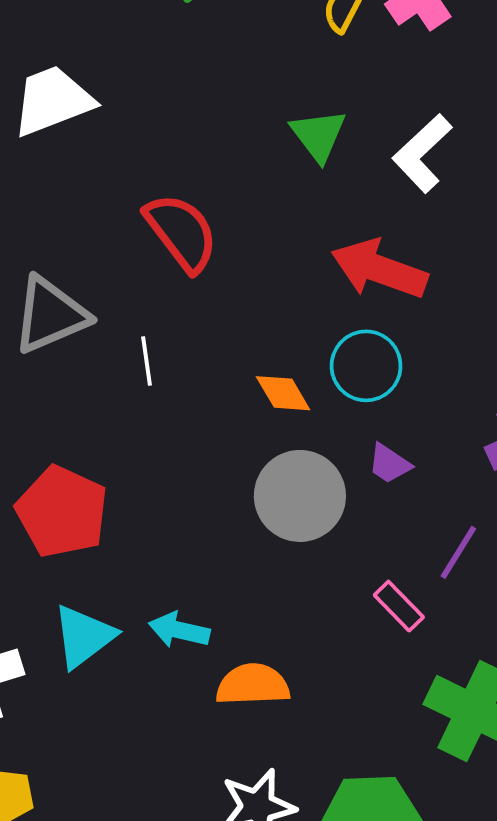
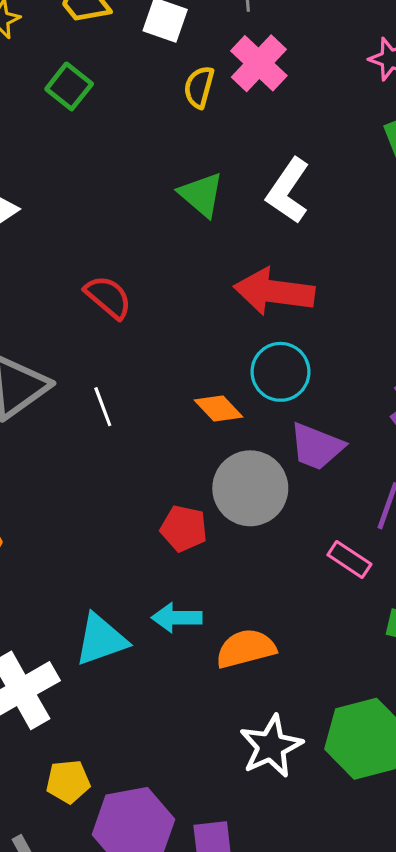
red semicircle: (181, 232) -> (108, 297), size x0.7
purple trapezoid: (389, 464) -> (317, 447), size x1.5
red pentagon: (62, 512) -> (184, 528), moved, size x0.6
cyan triangle: (84, 636) -> (101, 640), turned 30

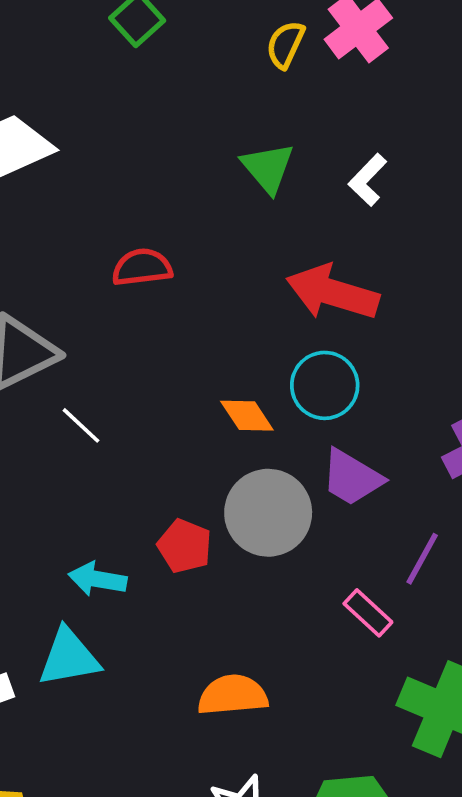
white L-shape: (288, 191) -> (368, 180), size x0.7
red semicircle: (108, 297) -> (142, 267), turned -57
white line: (103, 407) -> (81, 425), moved, turned -36
cyan arrow: (177, 618) -> (97, 579), moved

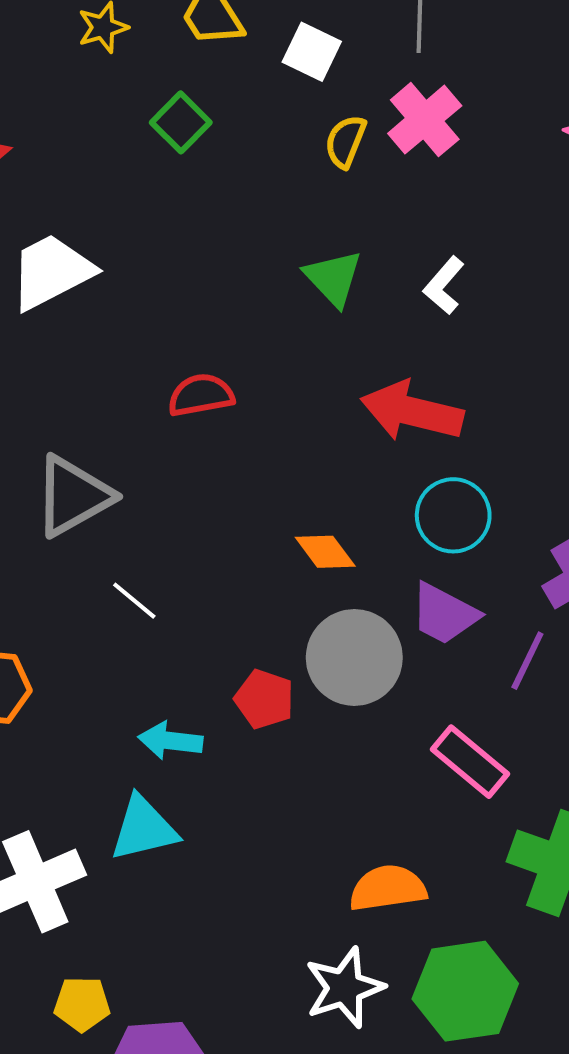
cyan circle: (325, 385) -> (453, 515), moved
white line: (81, 425) -> (134, 601), moved
purple line: (422, 559) -> (527, 661), moved
pink rectangle: (368, 613) -> (470, 762), size x1.4
orange semicircle: (233, 695) -> (388, 888), moved

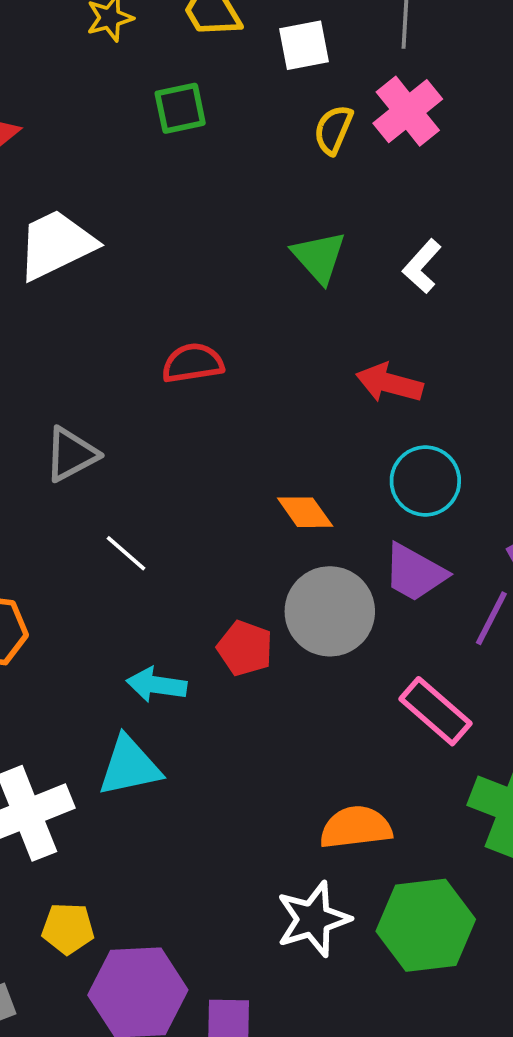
white square: (312, 52) -> (304, 45), turned -38
green square: (181, 122) -> (180, 108), turned 32
red arrow: (412, 411) -> (389, 383), size x0.7
gray triangle: (73, 496) -> (71, 454), size x0.7

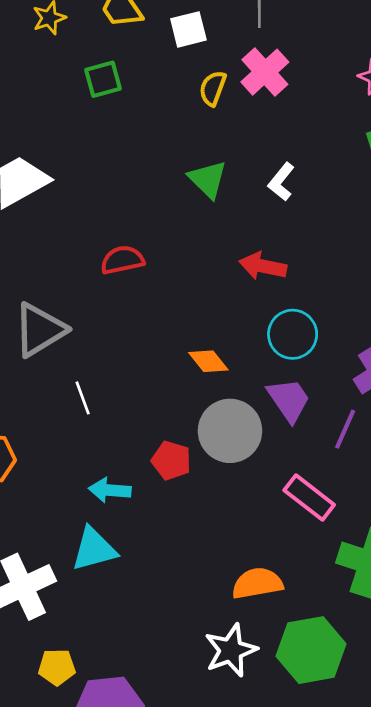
gray triangle: (71, 454) -> (40, 330), size x1.4
white line: (126, 553) -> (83, 398), turned 32
purple trapezoid: (415, 573) -> (289, 400), turned -150

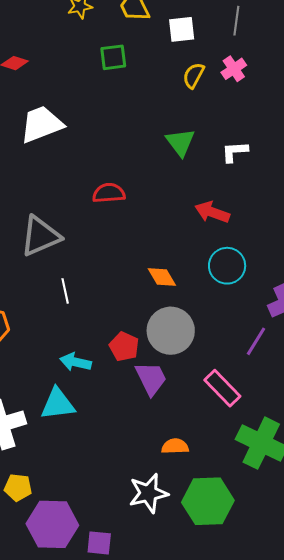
pink cross: (265, 72) -> (234, 69), size x0.7
white L-shape: (281, 182) -> (235, 152), turned 40
purple trapezoid: (289, 400) -> (151, 378), moved
orange semicircle: (257, 583) -> (175, 446), size x0.7

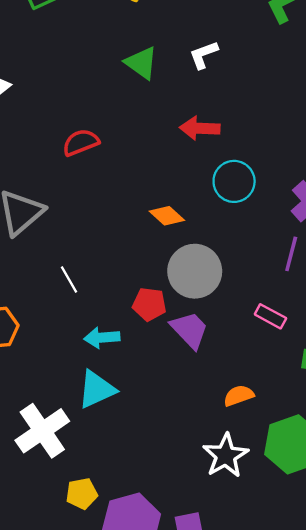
white line: (65, 291) -> (69, 280), moved
pink rectangle: (222, 388) -> (270, 316), size x0.7

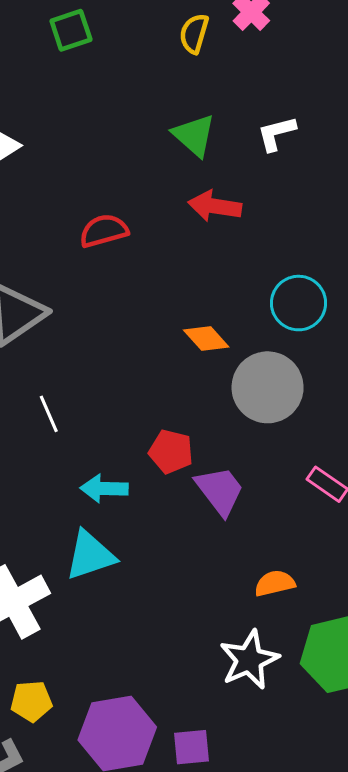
red arrow: (200, 128) -> (215, 206), moved
gray circle: (195, 271) -> (268, 387), moved
white line: (69, 280) -> (49, 414), moved
yellow pentagon: (82, 494) -> (31, 701), moved

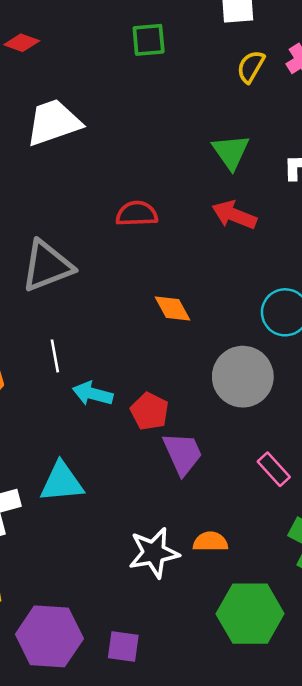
orange diamond: (206, 339) -> (173, 308), moved
cyan arrow: (104, 488) -> (93, 394), moved
white star: (249, 660) -> (154, 553), moved
purple square: (191, 747) -> (123, 646), moved

